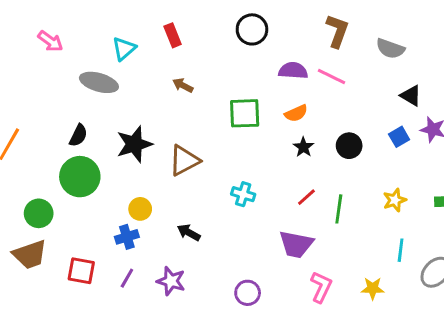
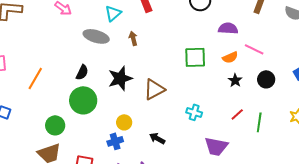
pink line: (331, 77) -> (254, 49), moved
brown arrow: (183, 85) -> (133, 38), moved, turned 48
purple trapezoid: (296, 244) -> (216, 146), moved

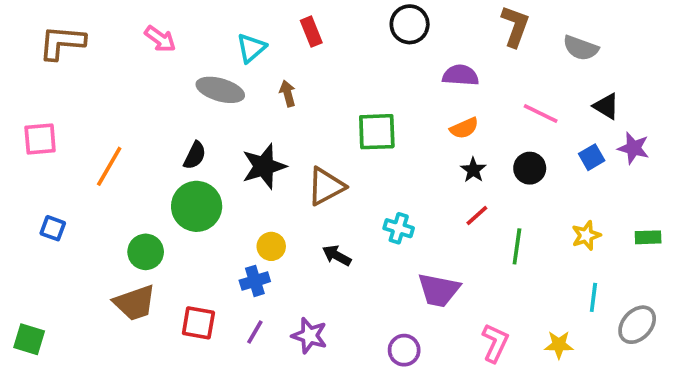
pink line: (254, 49) -> (541, 114), moved
green square: (195, 57) -> (377, 132), moved
red line: (237, 114) -> (477, 215), moved
black arrow: (157, 138) -> (337, 256), moved

